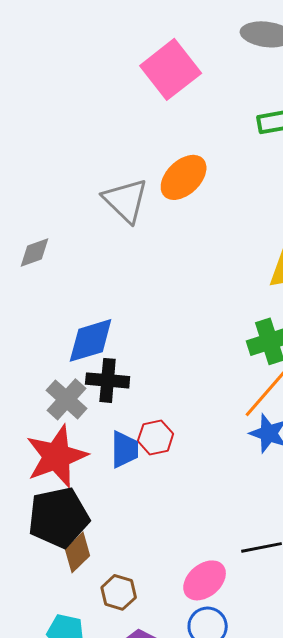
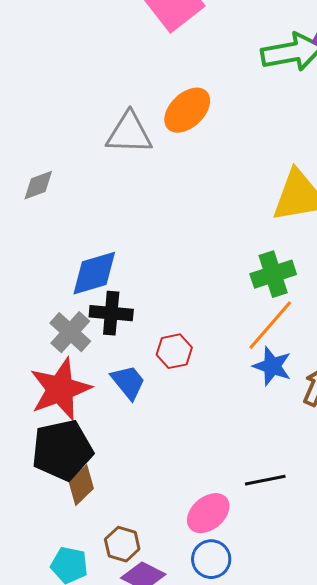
gray triangle: (126, 200) -> (129, 133), turned -42
red hexagon: (156, 437) -> (174, 351), moved
blue trapezoid: (125, 449) -> (128, 382), turned -39
brown hexagon: (119, 592) -> (122, 544), moved

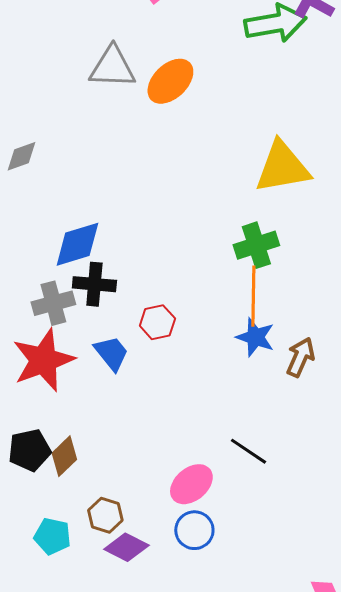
gray triangle: (129, 133) -> (112, 67), moved
orange line: (270, 325) -> (253, 296), turned -40
gray cross: (70, 332) -> (53, 303), turned 33
black pentagon: (62, 450) -> (29, 450), moved, size x0.7
black line: (265, 480) -> (248, 451), turned 45

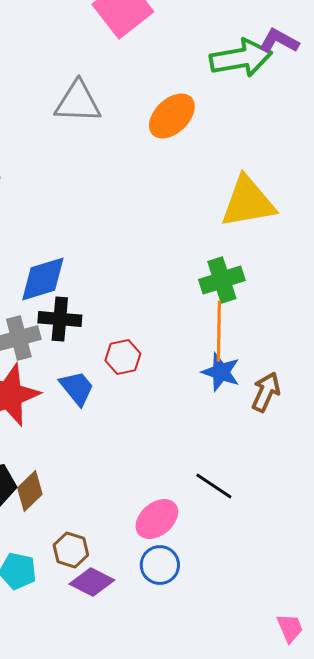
orange ellipse: (170, 81) -> (172, 116), moved

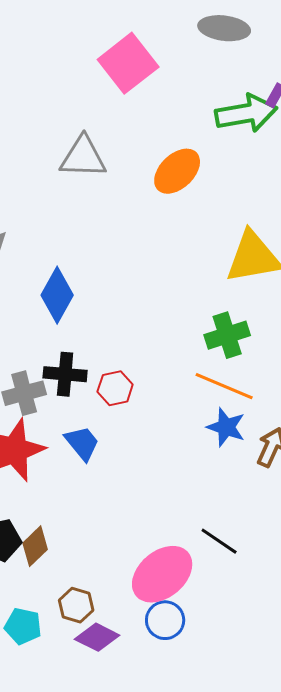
blue diamond: (43, 279) -> (57, 295), moved, turned -44
orange line: (219, 331) -> (224, 386), turned -68
red hexagon: (123, 357) -> (115, 388), moved
pink ellipse: (157, 519) -> (162, 574), size x1.4

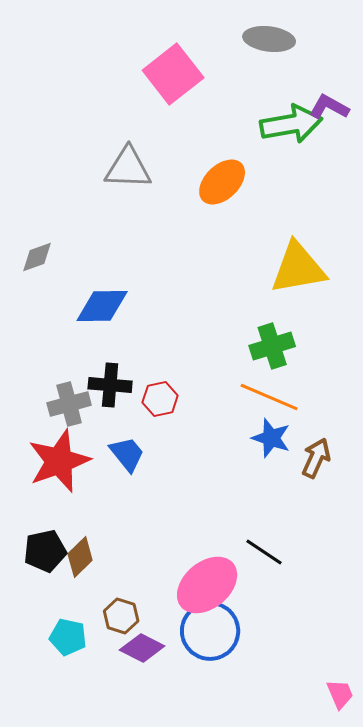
blue diamond: (57, 295) -> (102, 306), turned 60
blue circle: (165, 620) -> (210, 631), size x1.5

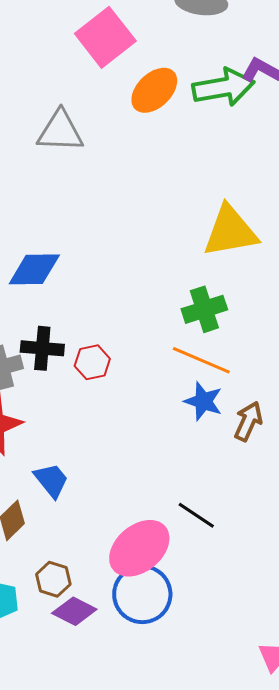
orange ellipse: (222, 182) -> (154, 90), moved
blue trapezoid: (127, 454) -> (51, 480), moved

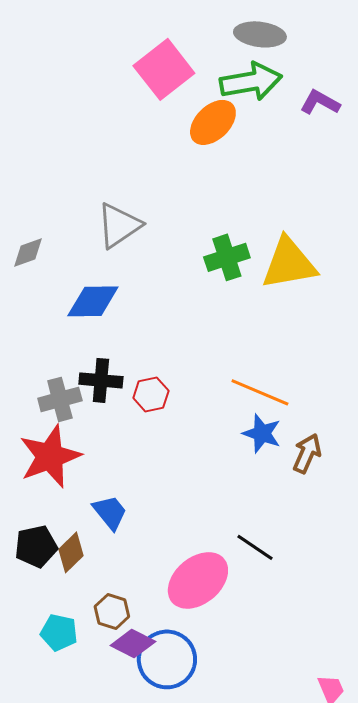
green arrow: (223, 87) -> (251, 81), moved
gray triangle: (60, 131) -> (119, 225), moved, turned -36
green cross: (204, 309) -> (227, 257), moved
blue circle: (142, 594) -> (167, 659), moved

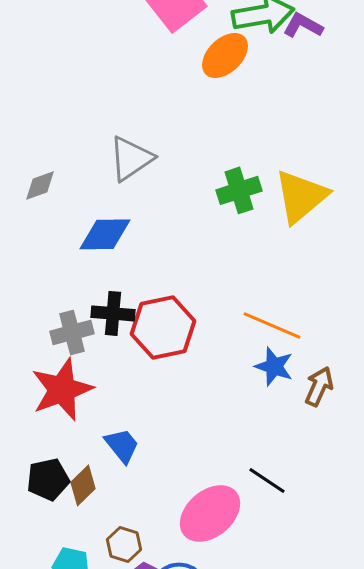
purple L-shape: (320, 102) -> (303, 25), moved
yellow triangle: (289, 263) -> (301, 196), turned -30
red hexagon: (151, 394) -> (163, 327), size x1.8

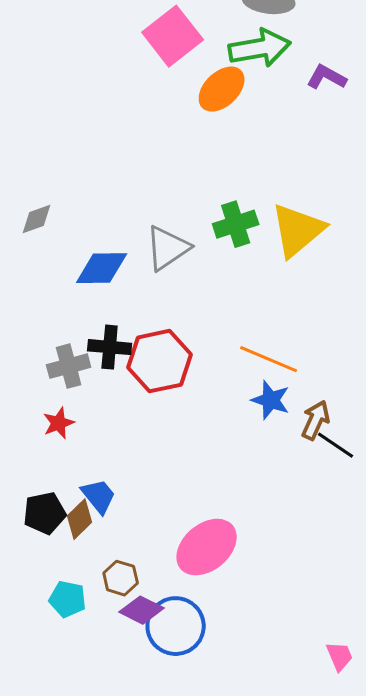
purple L-shape: (303, 25) -> (327, 77), moved
gray triangle: (131, 158) -> (168, 248), moved
red star: (62, 389) -> (59, 423), size x0.5
blue trapezoid: (122, 445) -> (99, 496), moved
black line: (267, 480) -> (336, 445), moved

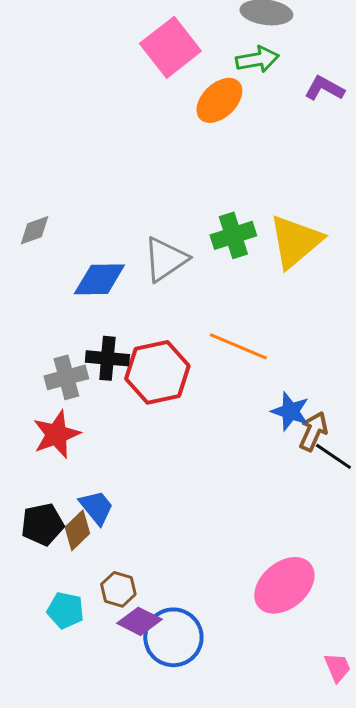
green arrow: (260, 48) -> (257, 59), size x0.7
orange line: (269, 359) -> (238, 346), moved
blue star: (271, 400) -> (290, 411), moved
red star: (59, 423) -> (56, 434), size x1.5
pink ellipse: (207, 547) -> (284, 585), moved

